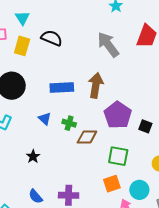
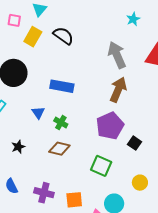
brown arrow: (96, 85) -> (118, 90), moved
brown diamond: (87, 137) -> (59, 149), moved
orange square: (112, 184) -> (74, 200), moved

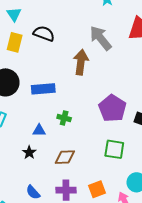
blue rectangle: (62, 86) -> (43, 89), moved
brown arrow: (118, 90) -> (81, 62), moved
blue triangle: (38, 113) -> (39, 130), moved, turned -40
brown diamond: (59, 149) -> (65, 157), moved

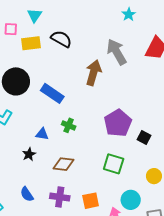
yellow rectangle: (15, 42) -> (31, 43), turned 60
blue rectangle: (43, 89) -> (52, 93), turned 30

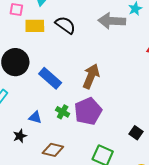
gray arrow: (117, 52) -> (112, 21), moved, turned -64
brown arrow: (93, 73) -> (91, 76), moved
purple pentagon: (118, 123) -> (88, 111), moved

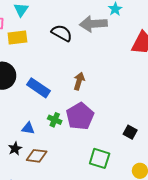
black semicircle: (65, 25) -> (62, 33), moved
brown arrow: (91, 76) -> (79, 81), size x0.7
brown diamond: (53, 150) -> (37, 156), moved

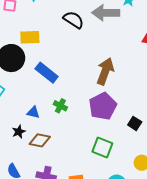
yellow rectangle: (17, 37) -> (30, 37), moved
brown arrow: (79, 81) -> (105, 71), moved, size x1.5
purple pentagon: (80, 116) -> (103, 106), moved

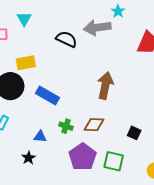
purple pentagon: (103, 106) -> (83, 157), moved
black square: (135, 123) -> (134, 133), moved
brown diamond: (40, 140) -> (94, 125), moved

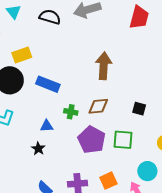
black semicircle: (66, 39) -> (50, 17), moved

